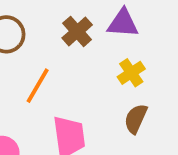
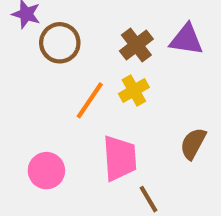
yellow cross: (131, 73) -> (134, 90), moved

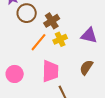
purple triangle: (186, 40) -> (89, 35), moved
brown cross: (136, 45) -> (52, 21), moved

